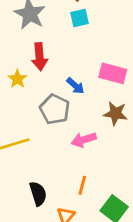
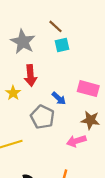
pink arrow: (84, 140) -> (76, 141), moved

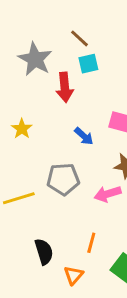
red arrow: (30, 76) -> (65, 87), moved
gray pentagon: (42, 117) -> (63, 179), moved, turned -30

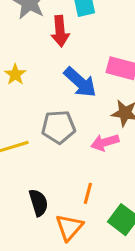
blue arrow: (84, 136) -> (80, 82), size x1.6
orange triangle: (74, 275) -> (69, 227), size x1.4

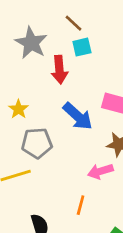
gray pentagon: (58, 127) -> (37, 143), moved
orange line: (88, 193) -> (81, 205), moved

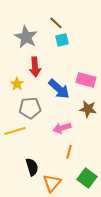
red arrow: (59, 70) -> (35, 67), moved
pink arrow: (100, 171) -> (62, 128), moved
orange line: (81, 205) -> (69, 152), moved

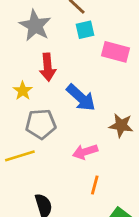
pink rectangle: (86, 80) -> (116, 52), moved

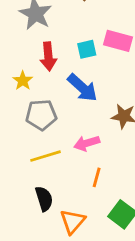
cyan square: (85, 30) -> (87, 49), moved
yellow line: (20, 156) -> (45, 156), moved

